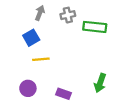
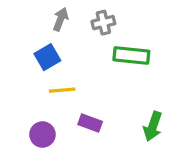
green rectangle: (95, 27) -> (131, 56), moved
purple rectangle: (63, 94) -> (90, 123), moved

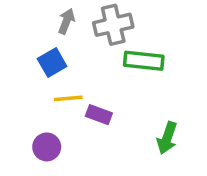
gray cross: (103, 23) -> (113, 25), size x1.5
purple rectangle: (90, 123) -> (99, 115), moved

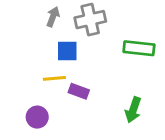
green rectangle: (144, 61) -> (139, 48), moved
blue square: (52, 63) -> (67, 51), moved, turned 30

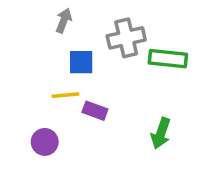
gray cross: (90, 20) -> (126, 38), moved

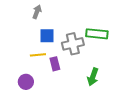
gray cross: (126, 38) -> (73, 44), moved
purple rectangle: (95, 111) -> (55, 64), turned 56

